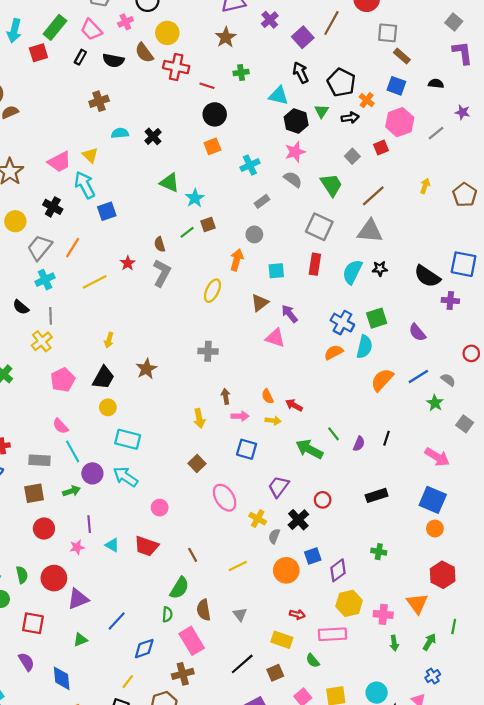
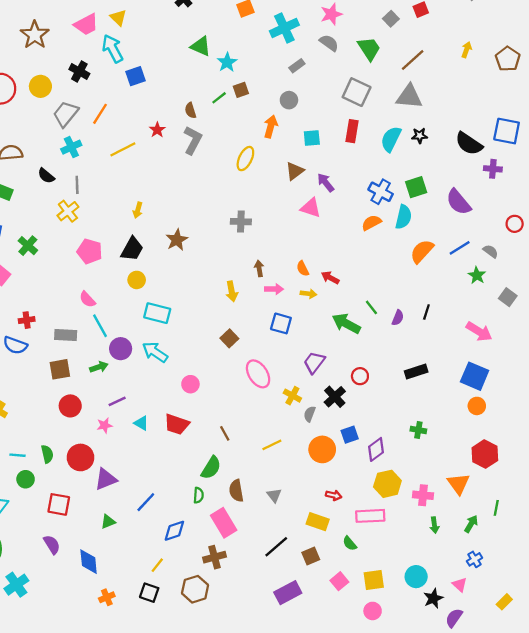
cyan cross: (250, 165) -> (284, 28), size x1.4
purple semicircle: (417, 332) -> (458, 202), size x1.4
pink pentagon: (63, 380) -> (90, 251), turned -30
purple line: (89, 524) -> (117, 401), turned 70

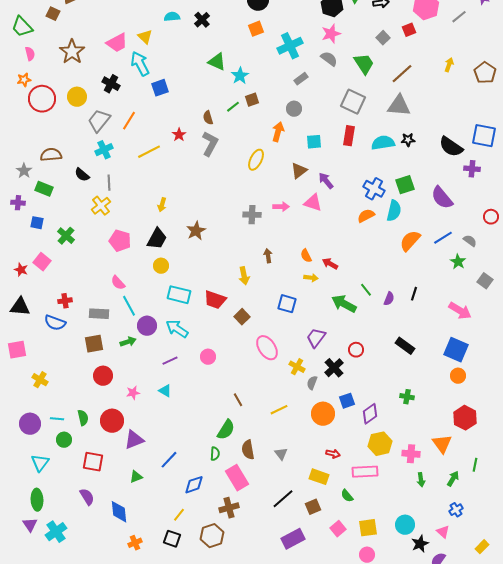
cyan semicircle: (391, 139) -> (383, 143), turned 55
pink arrow: (274, 289) -> (281, 207), moved
black rectangle: (416, 372) -> (405, 346), turned 54
purple line: (117, 401) -> (170, 361), moved
red trapezoid: (177, 424) -> (215, 300), moved

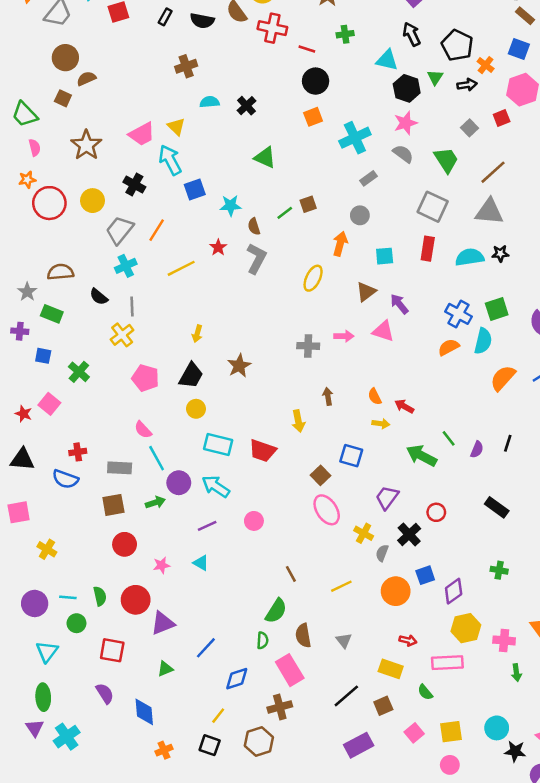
cyan star: (240, 76) -> (231, 205), moved, turned 30
brown square: (242, 317) -> (320, 475), moved
black star: (420, 544) -> (515, 751), turned 30

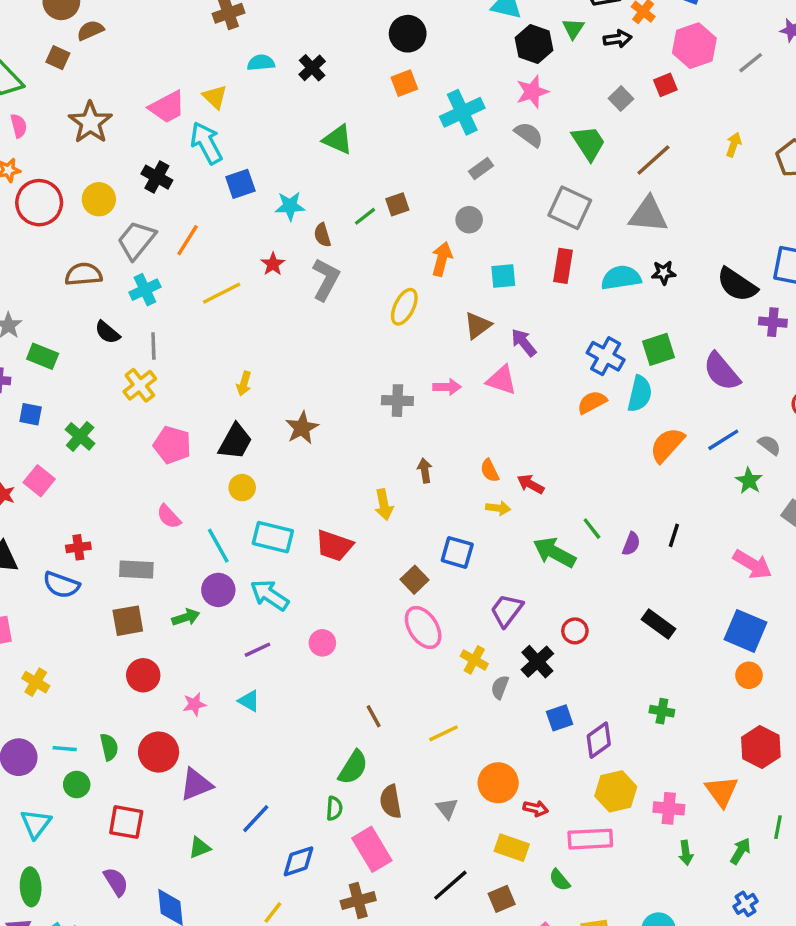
brown semicircle: (60, 272) -> (83, 274), moved
cyan line: (157, 458) -> (218, 546), moved
orange circle: (396, 591) -> (498, 783), moved

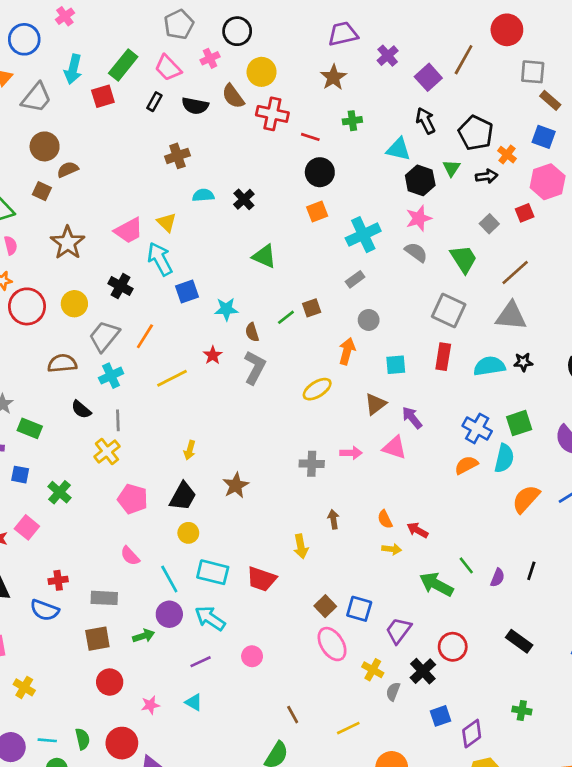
gray rectangle: (481, 169) -> (355, 279), moved
yellow ellipse: (404, 307) -> (317, 389), turned 32
blue square: (457, 552) -> (359, 609), moved
red circle: (575, 631) -> (453, 647), size x1.4

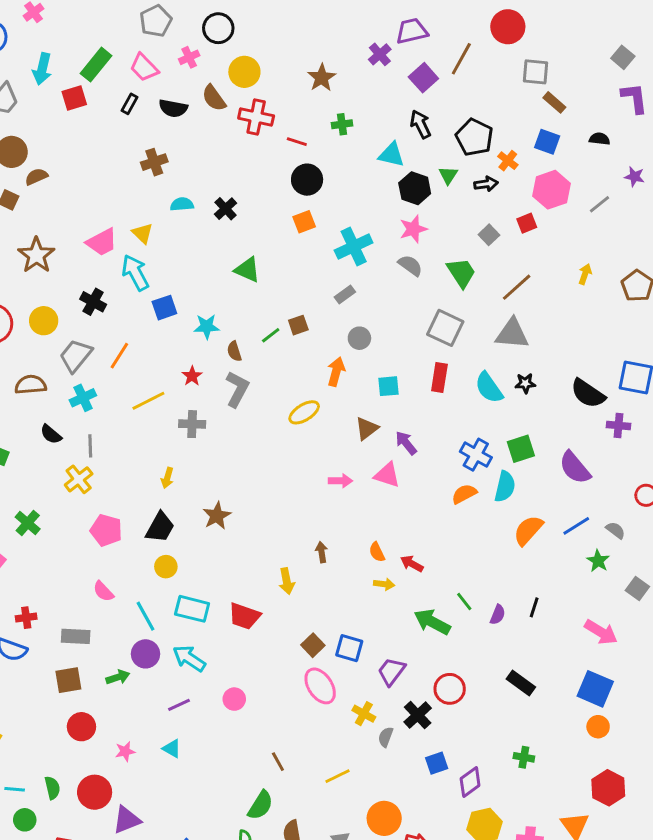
purple trapezoid: (343, 34) -> (412, 31), moved
cyan semicircle: (489, 366) -> (489, 388), turned -116
gray cross: (312, 464) -> (192, 424), moved

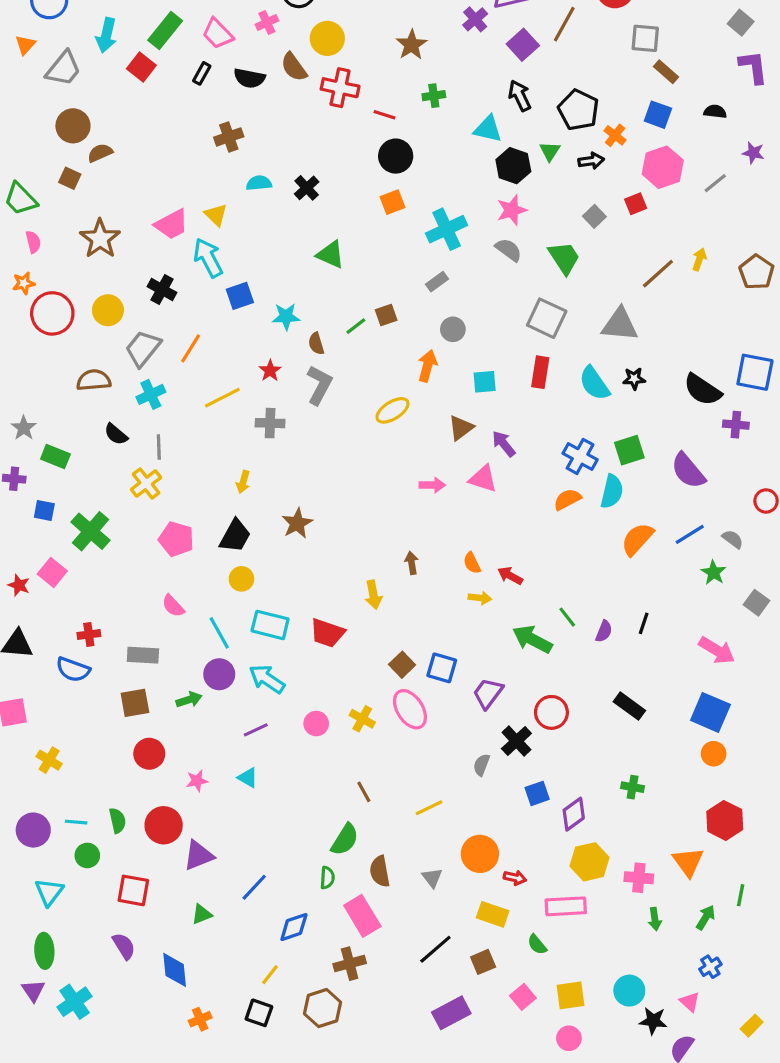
red square: (74, 98) -> (141, 67), turned -35
brown line: (517, 287) -> (658, 274), moved
green cross: (28, 523) -> (90, 531), size x1.4
yellow cross: (364, 714) -> (362, 719), moved

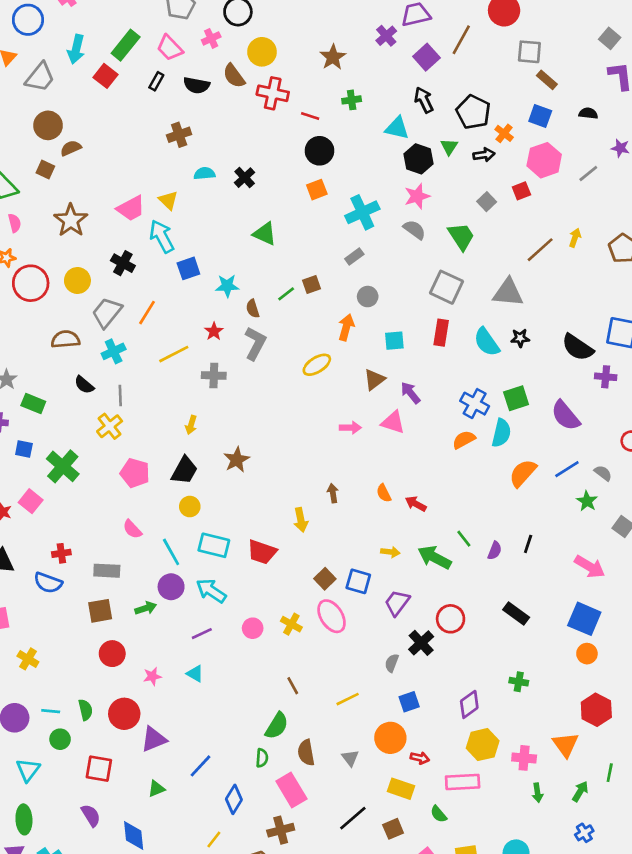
yellow arrow: (480, 598) -> (390, 552), moved
blue square: (537, 793) -> (409, 702), moved
blue diamond: (294, 927) -> (234, 799), turned -40

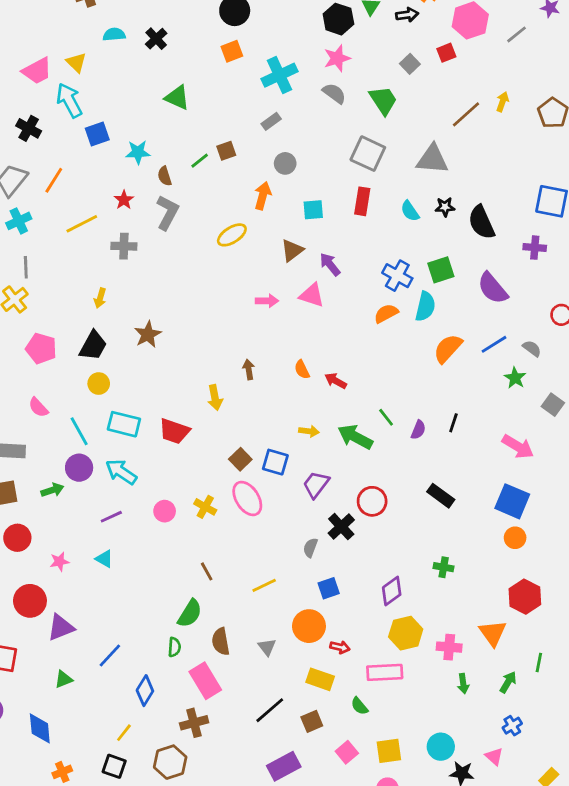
cyan semicircle: (487, 342) -> (410, 211), size x0.7
black semicircle: (578, 347) -> (481, 222), moved, turned 32

